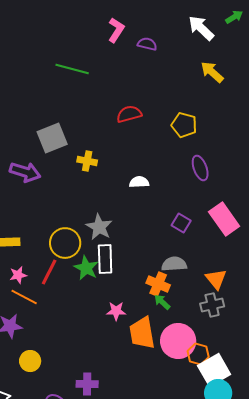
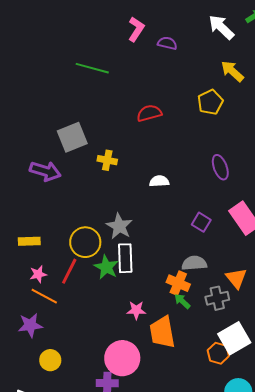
yellow pentagon: (184, 125) -> (210, 102), moved, turned 30
gray cross: (212, 305) -> (217, 298), moved
pink circle: (178, 341) -> (122, 358), moved
white square: (214, 370) -> (234, 338), moved

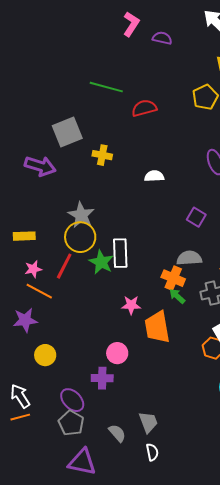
green line: (92, 68) -> (106, 87), moved
gray star: (119, 226) -> (81, 215), moved
pink circle: (122, 358) -> (117, 353), size x0.6

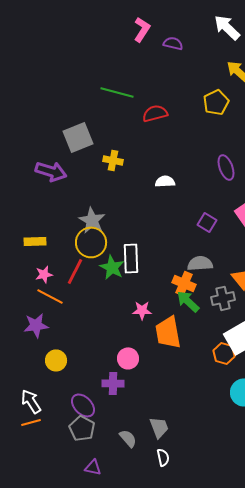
green arrow: (177, 296) -> (188, 301), size x1.4
purple triangle: (82, 462) -> (93, 467), size x0.6

